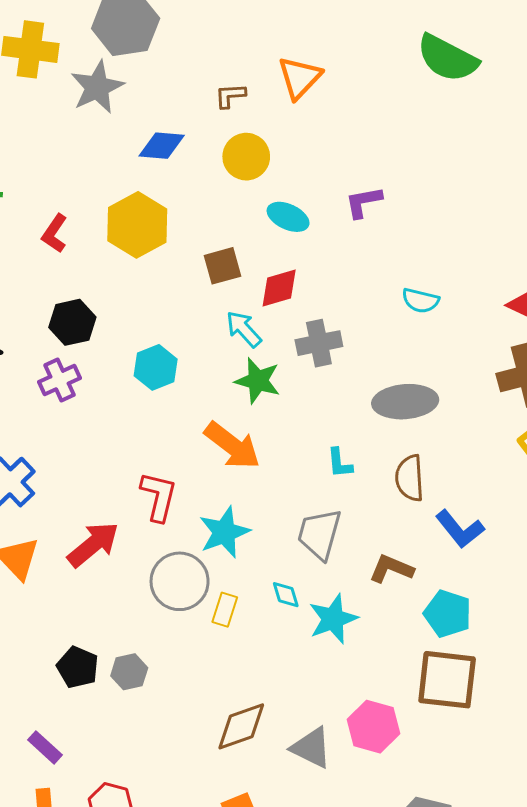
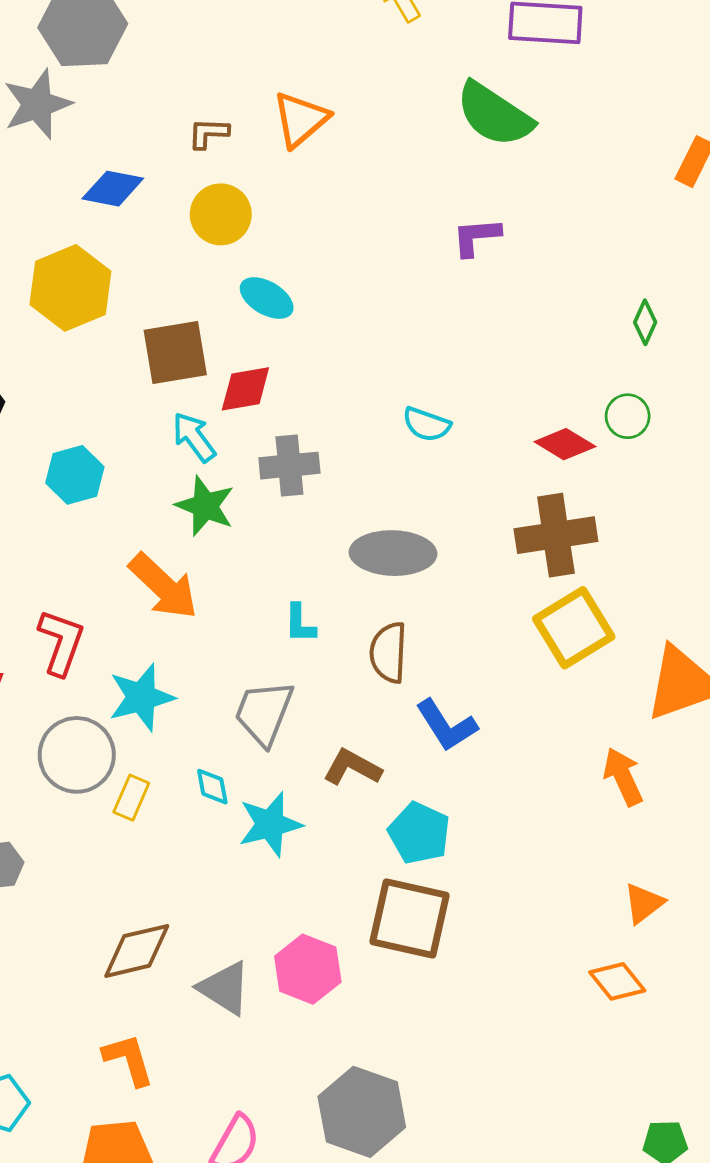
purple L-shape: (364, 202) -> (476, 237), moved
brown square: (223, 266) -> (175, 352), size x1.4

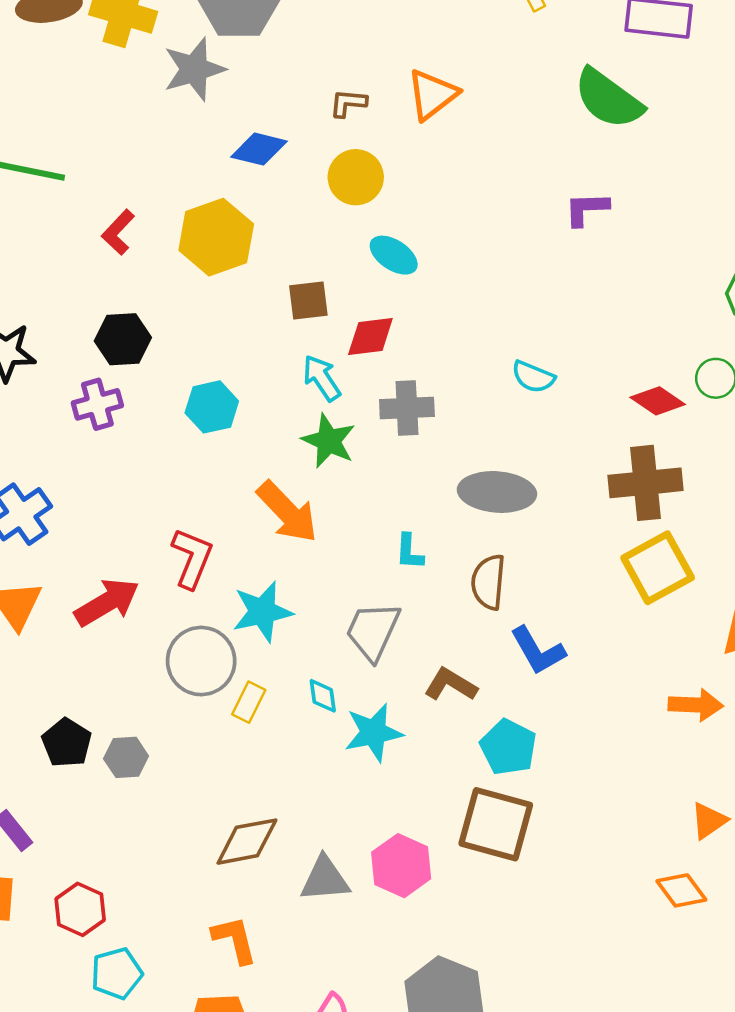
brown square: (175, 352) -> (308, 300), size x0.7
orange arrow: (623, 777) -> (696, 705), turned 114
gray triangle: (225, 988) -> (325, 879), turned -40

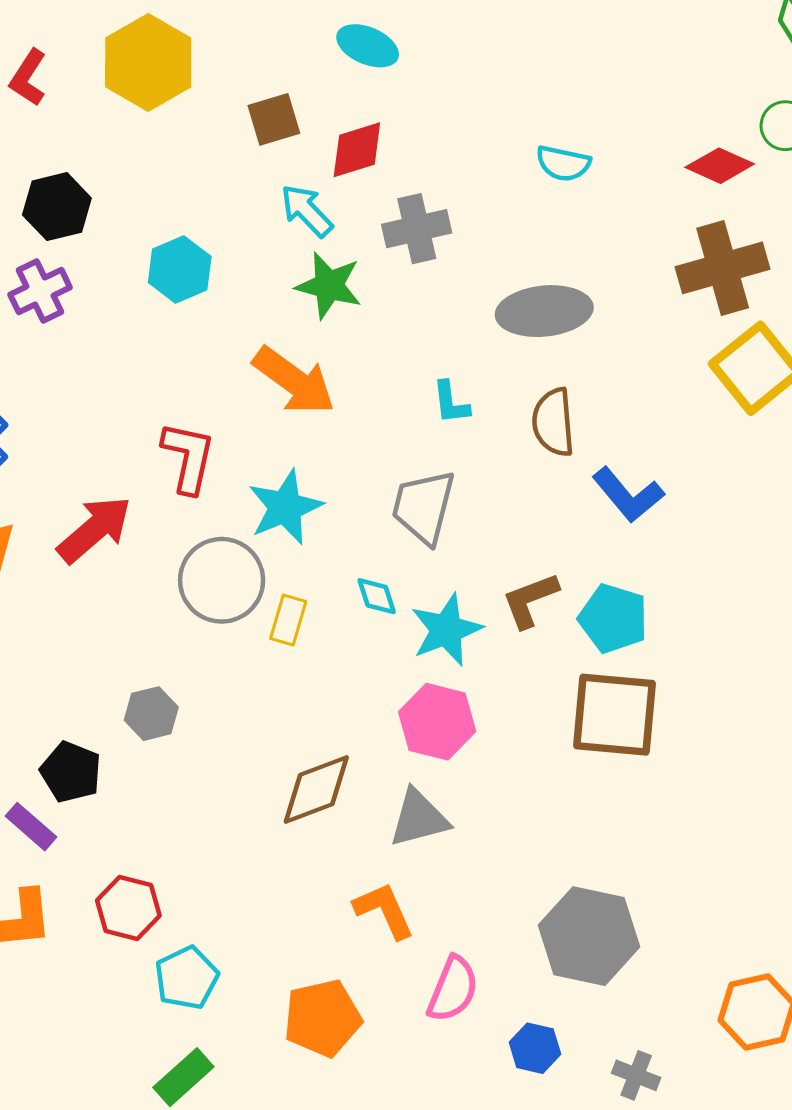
brown L-shape: (451, 685) -> (530, 600), moved, turned -42
black pentagon: (67, 743) -> (71, 772), moved
pink hexagon: (401, 866) -> (437, 722), moved
orange L-shape: (235, 940) -> (384, 910), moved

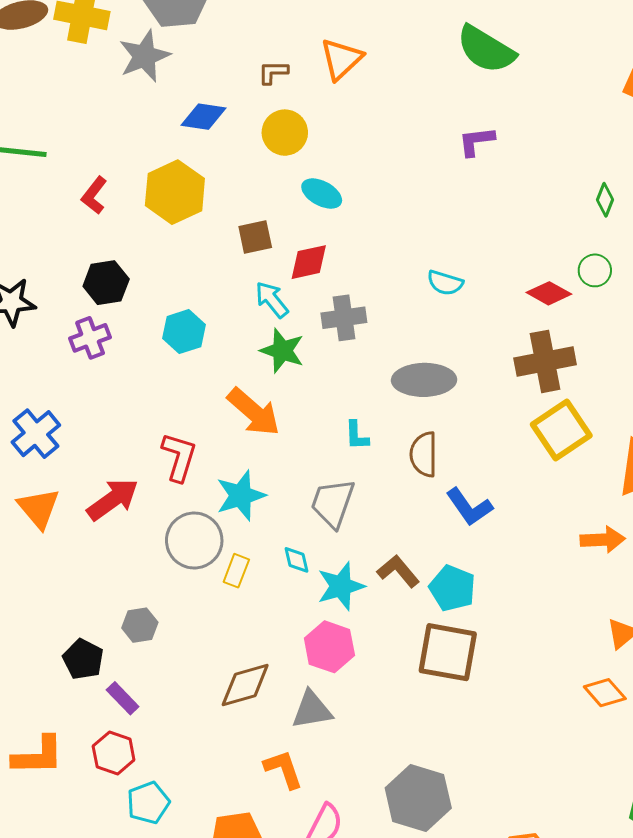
brown L-shape: (530, 600) -> (398, 571), turned 66
purple rectangle: (31, 827) -> (123, 698), moved

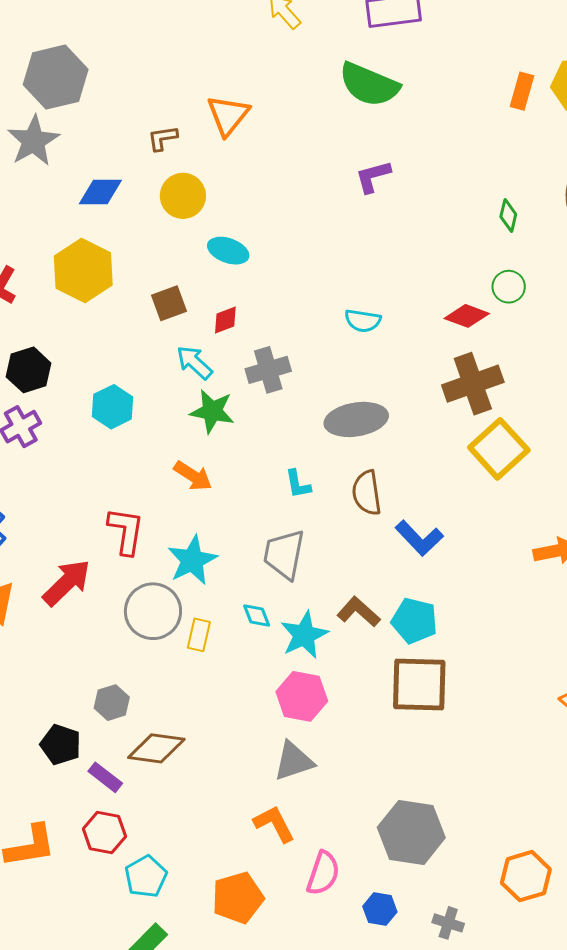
red diamond: (309, 262) -> (225, 320), size x0.7
orange arrow: (254, 412) -> (193, 476), size x0.7
brown diamond: (245, 685) -> (156, 748), moved, turned 32

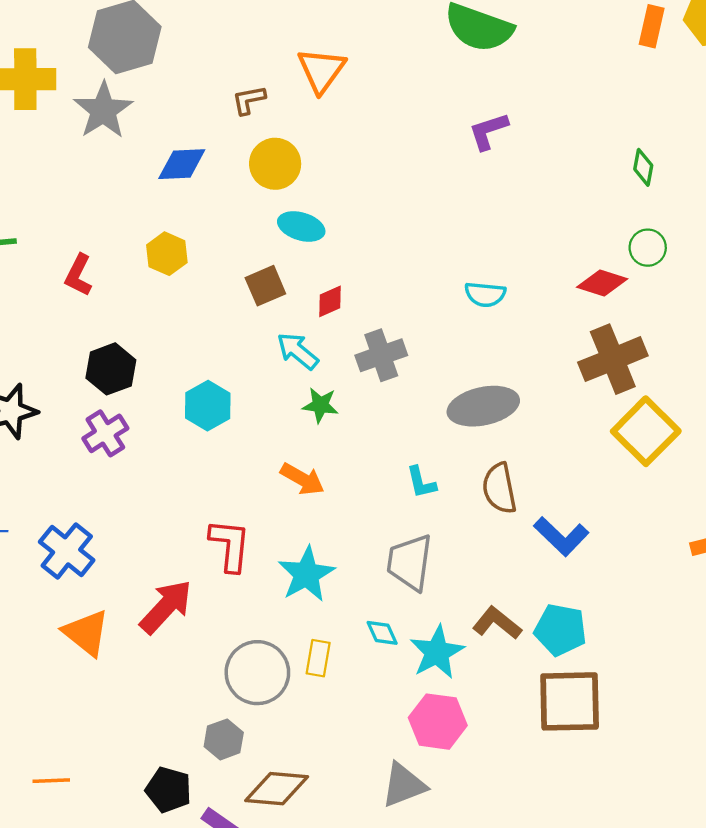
cyan ellipse: (228, 251) -> (301, 226), moved
yellow hexagon: (83, 271) -> (167, 254), size x0.6
green star: (212, 411) -> (320, 405), size x0.7
gray circle: (153, 611) -> (257, 673), moved
gray triangle: (294, 761) -> (404, 785), moved

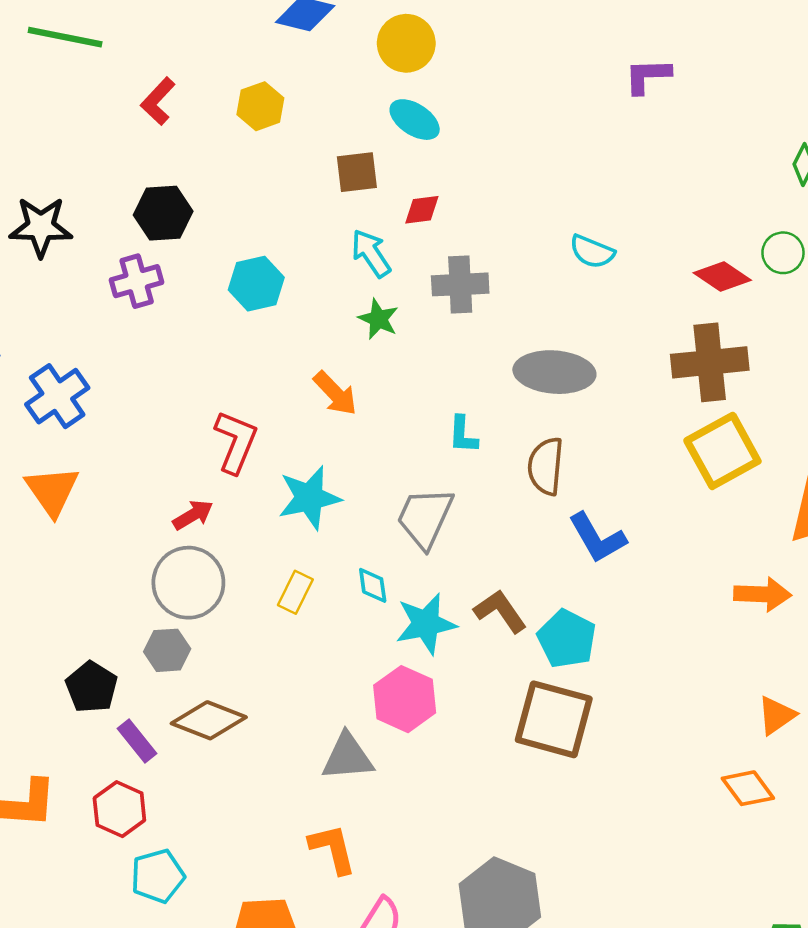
red arrow: (166, 607) -> (193, 515), moved, size x0.6
gray circle: (257, 673) -> (188, 583), moved

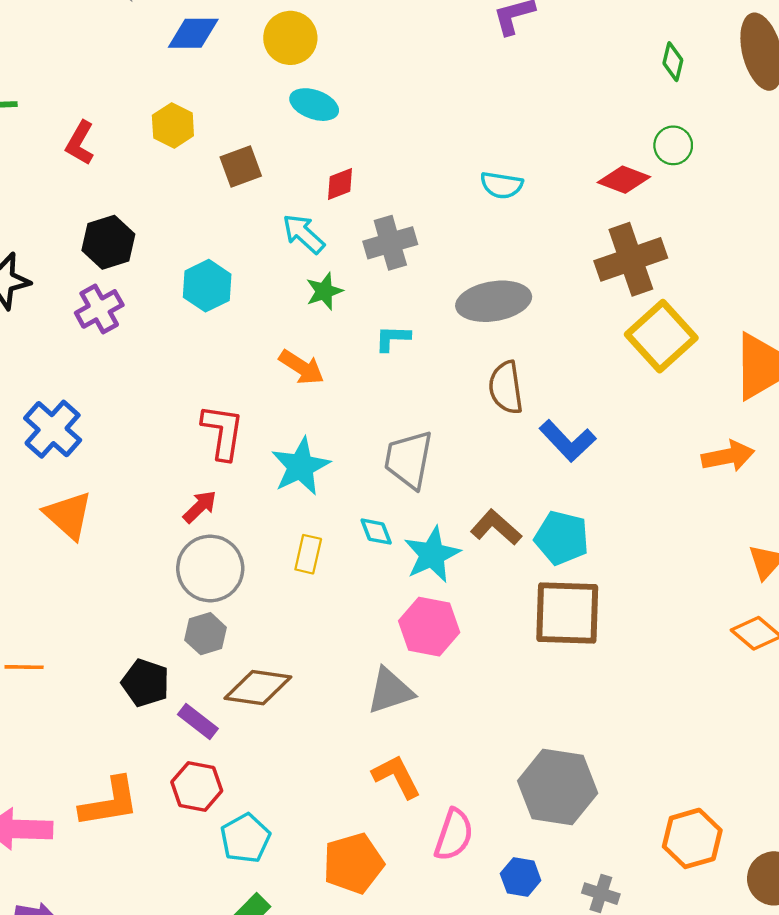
brown square: (357, 172) -> (241, 167), moved
green star: (378, 319) -> (324, 291), turned -30
cyan L-shape: (463, 435) -> (393, 338), moved, turned 102

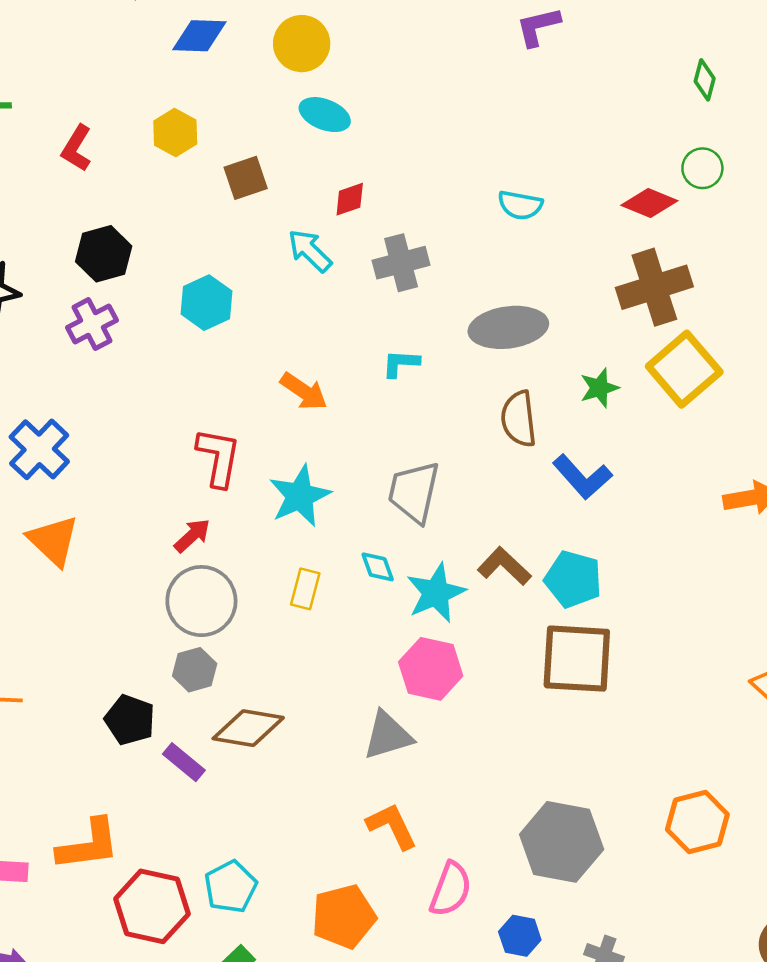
green star: (324, 291) -> (599, 388), moved
red hexagon: (197, 786) -> (152, 906), moved, size x1.4
orange hexagon: (692, 838) -> (697, 822), moved

